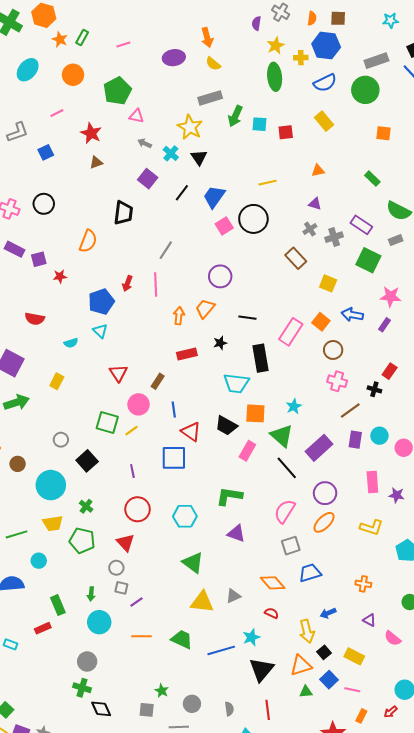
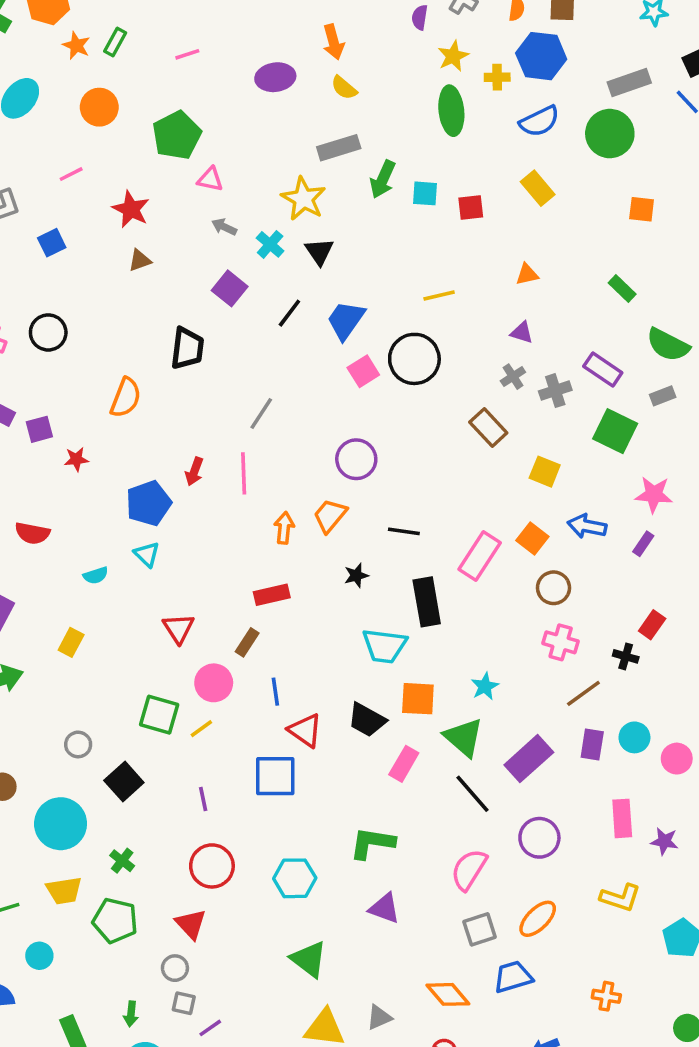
red rectangle: (187, 354) -> (272, 595), moved
orange ellipse: (324, 522) -> (538, 919), moved

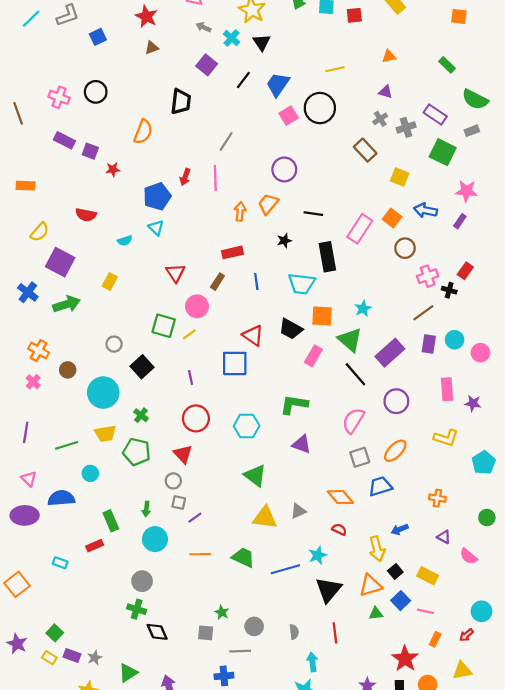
purple square: (39, 429) -> (90, 151), turned 35
pink cross: (561, 642) -> (428, 276), moved, turned -36
blue line: (275, 692) -> (256, 282), moved

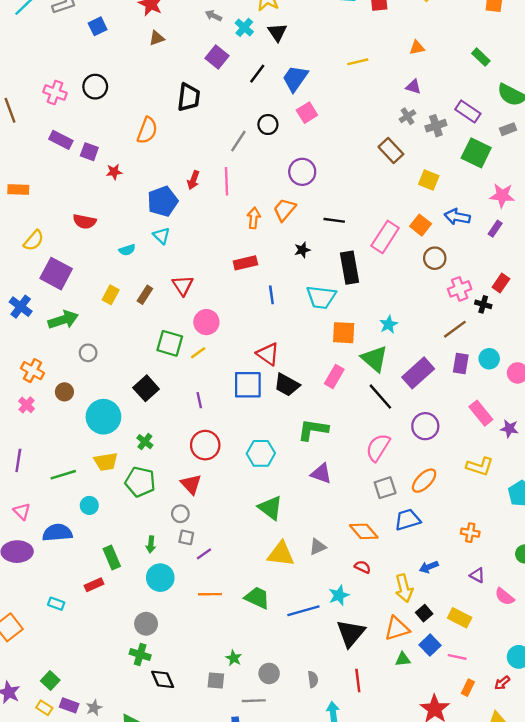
black circle: (320, 108) -> (268, 124), moved, size x0.6
brown rectangle: (217, 282) -> (145, 295), moved
black trapezoid: (291, 329) -> (287, 385), moved
gray circle: (114, 344) -> (88, 353), moved
pink rectangle: (447, 389) -> (481, 413), turned -35

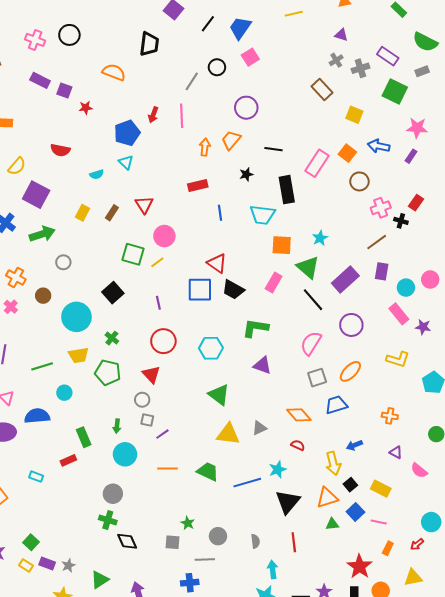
orange semicircle: (147, 130) -> (114, 72), turned -90
cyan circle: (489, 359) -> (406, 288), moved

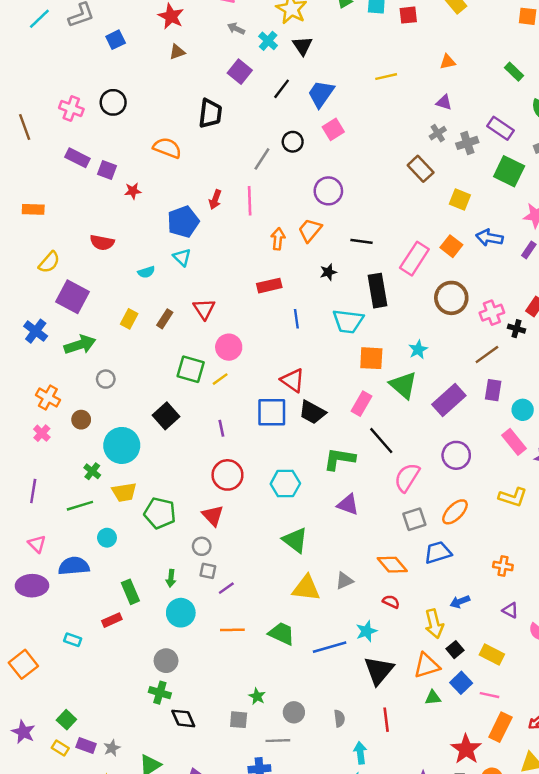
brown circle: (359, 181) -> (451, 298), moved, size x1.4
black line: (313, 300) -> (381, 441), moved
green cross: (112, 338) -> (92, 471), moved
orange rectangle: (388, 548) -> (500, 727), size x1.6

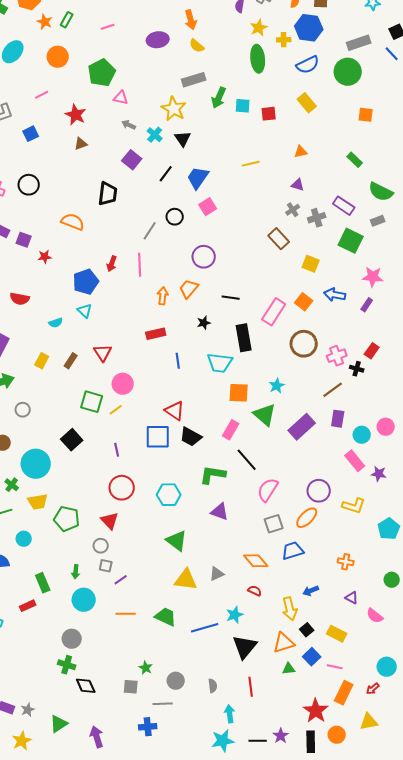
purple circle: (456, 455) -> (319, 491), moved

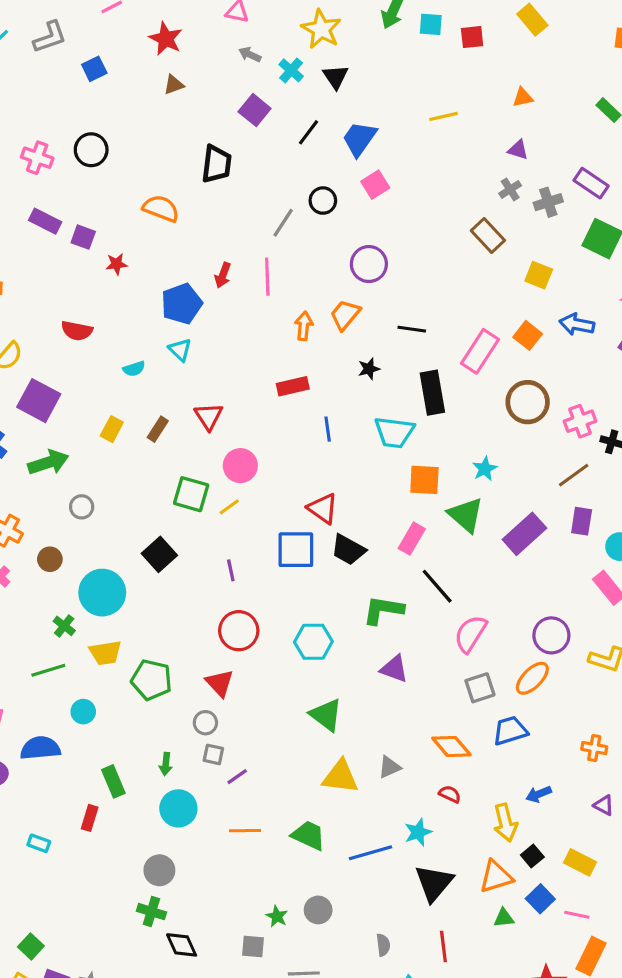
red rectangle: (28, 606) -> (90, 818), turned -49
gray circle: (176, 681) -> (318, 910), moved

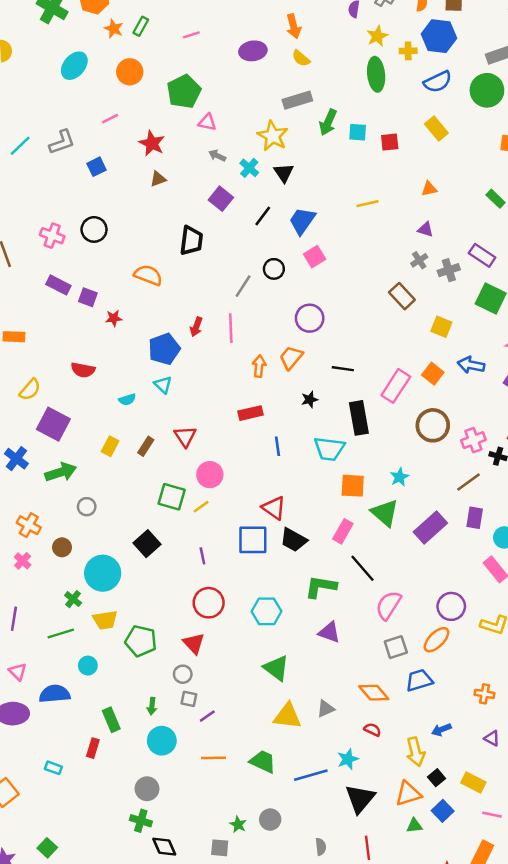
pink line: (577, 915) -> (492, 815), moved

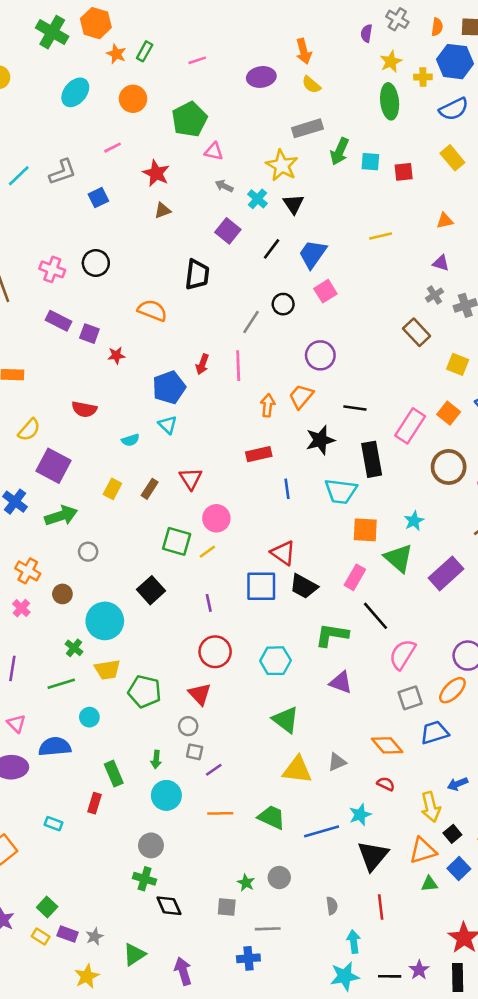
black star: (310, 399) -> (320, 440), size x1.6

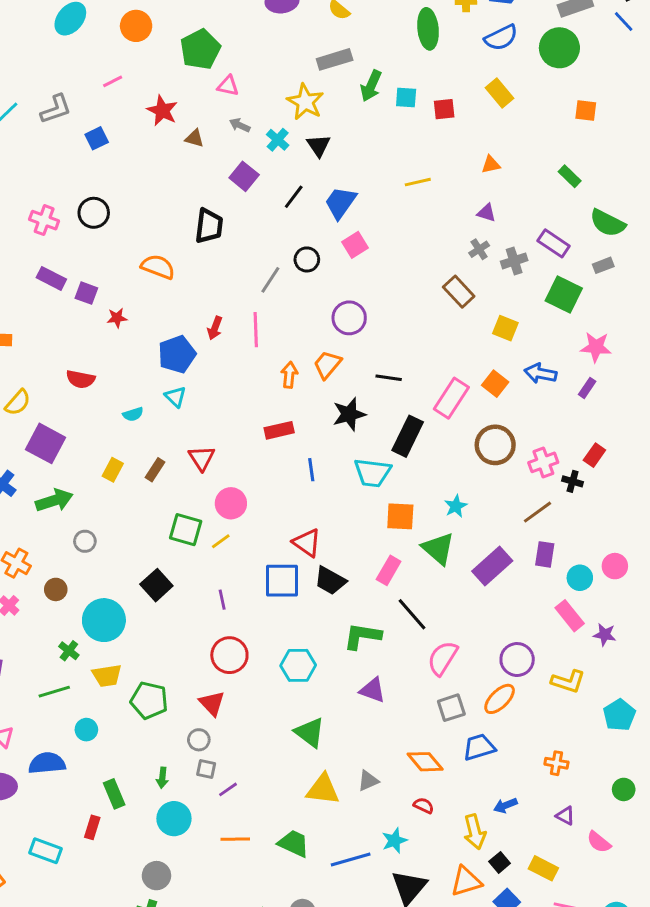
brown triangle: (163, 210) -> (194, 138), moved, turned 36
black rectangle: (372, 459) -> (408, 436), turned 36
cyan rectangle: (53, 824) -> (46, 851), size x1.5

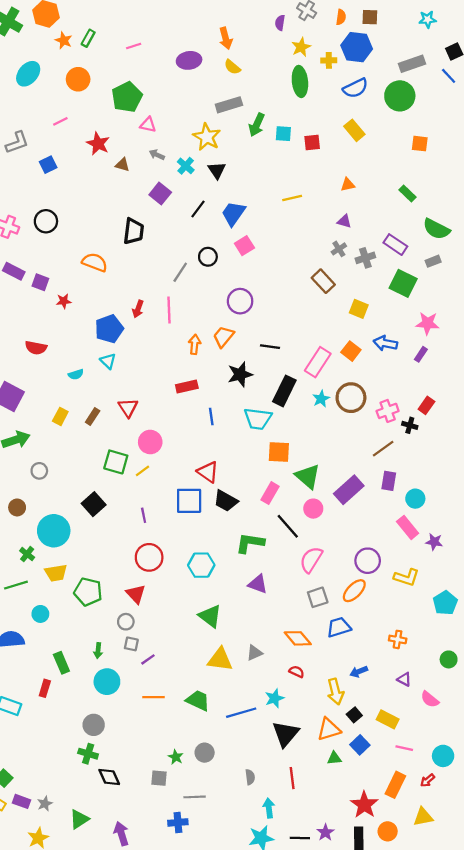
cyan star: (456, 506) -> (321, 399), moved
pink circle: (615, 566) -> (313, 509), moved

